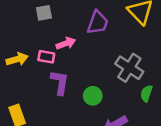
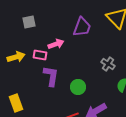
gray square: (44, 13) -> (29, 22), moved
gray cross: (129, 68) -> (108, 64), size x0.6

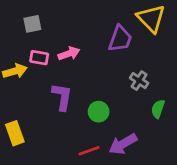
purple trapezoid: (82, 27) -> (120, 39), moved
pink rectangle: (40, 55) -> (39, 58), moved

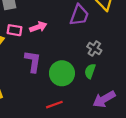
green semicircle: (158, 109) -> (90, 71), moved
green circle: (99, 112) -> (62, 73), size x1.5
purple arrow: (123, 144) -> (104, 99), moved

